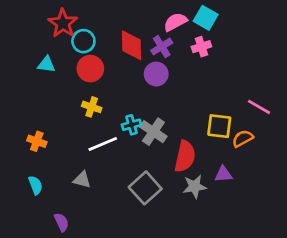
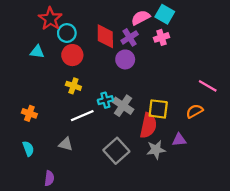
yellow square: (219, 126) -> (158, 109), moved
purple semicircle: (61, 222) -> (49, 178), turned 32

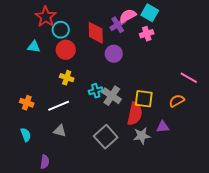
purple cross: (130, 37) -> (118, 25), moved
white line: (82, 116) -> (59, 106), moved

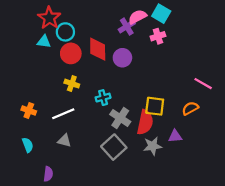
red diamond: (96, 33) -> (98, 49), moved
cyan triangle: (34, 47) -> (44, 42), moved
gray cross: (112, 96) -> (120, 118), moved

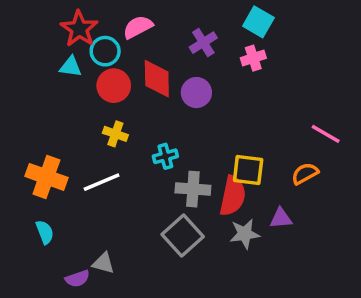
pink semicircle: (138, 17) -> (138, 27), moved
orange cross: (29, 110) -> (46, 177), size x1.6
gray cross: (120, 118) -> (193, 189), turned -30
gray triangle: (64, 141) -> (103, 263), moved
purple semicircle: (48, 174) -> (77, 279), turned 64

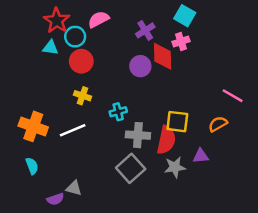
red diamond: (157, 79) -> (163, 56), moved

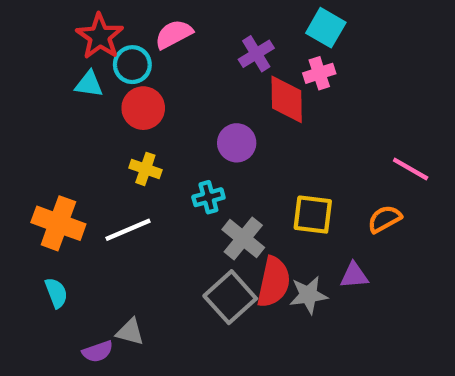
purple circle: (140, 66) -> (237, 143), moved
gray cross: (138, 135) -> (243, 238), turned 35
red semicircle: (166, 140) -> (274, 282), moved

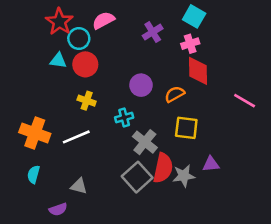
cyan triangle: (89, 84) -> (58, 61), moved
red diamond: (287, 99) -> (198, 71), moved
orange semicircle: (384, 219) -> (175, 94), moved
cyan semicircle: (56, 293) -> (34, 174), turned -144
gray triangle: (130, 332) -> (79, 186), moved

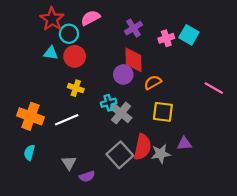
cyan square: (194, 16) -> (189, 35), moved
red diamond: (198, 71) -> (133, 60), moved
gray cross: (145, 142) -> (121, 113), moved
gray triangle: (79, 186) -> (69, 163), turned 42
purple semicircle: (58, 209) -> (87, 176), moved

